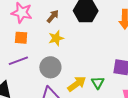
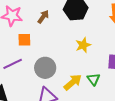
orange square: (21, 38) -> (24, 40), moved
yellow star: (56, 38) -> (83, 45), moved

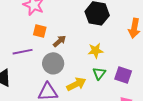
brown arrow: (43, 17) -> (60, 41), moved
green triangle: (93, 79) -> (99, 73), moved

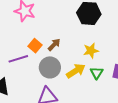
orange square: (40, 31) -> (35, 46), moved, turned 32
yellow arrow: (76, 84) -> (76, 71), moved

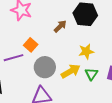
brown arrow: (54, 45) -> (60, 26), moved

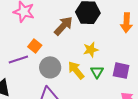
brown arrow: (60, 26) -> (63, 26), size x1.5
yellow arrow: (71, 71) -> (76, 70), turned -96

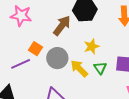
gray circle: (50, 67) -> (57, 58), moved

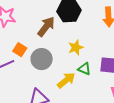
yellow arrow: (79, 68) -> (66, 80), moved, turned 96
green triangle: (100, 68) -> (84, 69), turned -32

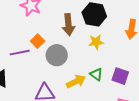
brown arrow: (46, 27) -> (68, 25), turned 125
yellow star: (76, 47) -> (96, 42), moved

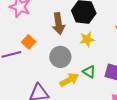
gray circle: (57, 55) -> (60, 57), moved

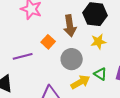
orange square: (29, 42) -> (48, 42), moved

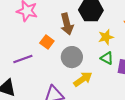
yellow star: (98, 42) -> (106, 37), moved
green triangle: (100, 74) -> (107, 58), moved

